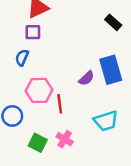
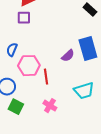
blue semicircle: (22, 58) -> (12, 50), moved
green square: (38, 143) -> (16, 107), moved

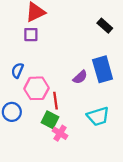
green square: (16, 107) -> (50, 120), moved

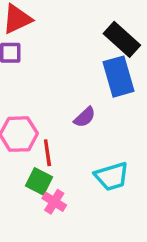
black rectangle: (105, 26) -> (122, 39), size x1.5
blue rectangle: (103, 69) -> (119, 77), moved

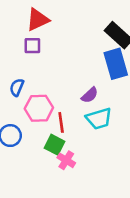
cyan trapezoid: (112, 176) -> (99, 119), moved

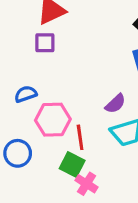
blue semicircle: (17, 87) -> (26, 94), turned 48

